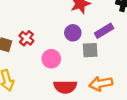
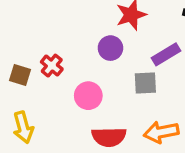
purple circle: (73, 33) -> (110, 48), moved

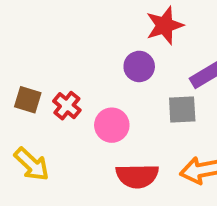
red cross: (52, 66) -> (67, 106), moved
yellow arrow: (23, 127) -> (32, 164), turned -32

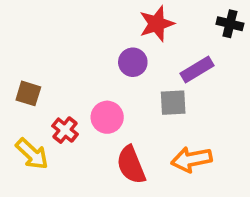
red cross: (67, 106) -> (65, 130), moved
red semicircle: (137, 176) -> (131, 165), turned 69

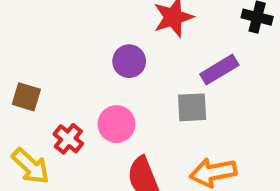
purple circle: (133, 62) -> (129, 61), moved

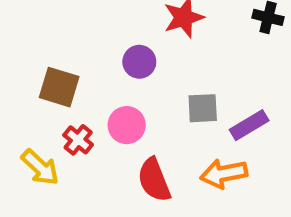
purple rectangle: (219, 70) -> (249, 125), moved
brown square: (26, 97) -> (59, 87), moved, size x1.4

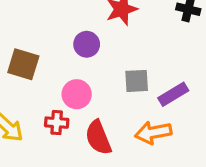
red cross: (78, 140) -> (57, 123), moved, turned -35

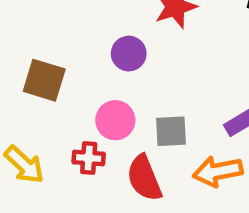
gray square: (137, 81) -> (171, 131), moved

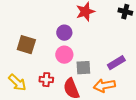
pink circle: (115, 120) -> (64, 55), moved

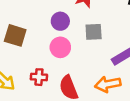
gray square: (83, 68) -> (94, 32), moved

